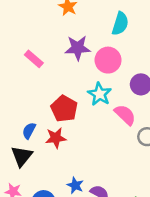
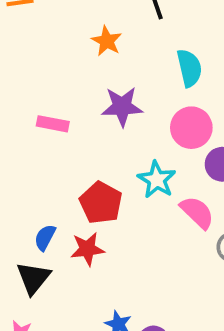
cyan semicircle: (120, 24) -> (189, 68), turned -30
pink rectangle: (34, 59) -> (53, 124), turned -30
pink circle: (108, 60) -> (191, 128), moved

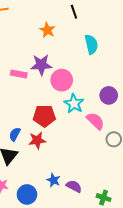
purple star: (122, 106) -> (41, 65), moved
pink circle: (191, 128) -> (62, 80), moved
red pentagon: (101, 203) -> (44, 116), turned -30

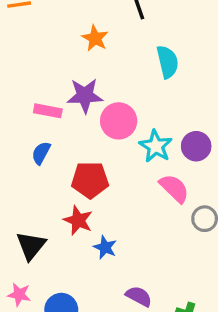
cyan star: (74, 104) -> (156, 146), moved
blue semicircle: (15, 134) -> (41, 153), moved
red star: (37, 140) -> (78, 220), turned 30
blue star: (54, 180) -> (105, 247), moved

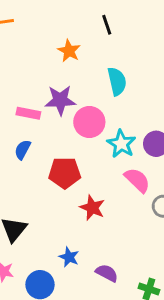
cyan semicircle: (167, 62) -> (117, 81), moved
red star: (78, 220) -> (92, 208), moved
blue star: (105, 247) -> (69, 257), moved

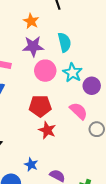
purple star: (60, 100) -> (33, 46), moved
cyan star: (121, 144) -> (73, 73), moved
red pentagon: (65, 173) -> (40, 106), moved

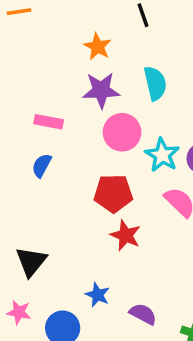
cyan star: (73, 73) -> (162, 155), moved

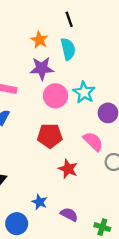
cyan semicircle: (155, 83) -> (68, 49), moved
cyan star: (162, 155) -> (84, 92), moved
red star: (126, 235) -> (68, 169), moved

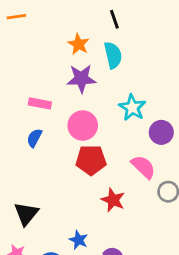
pink circle: (55, 96) -> (83, 125), moved

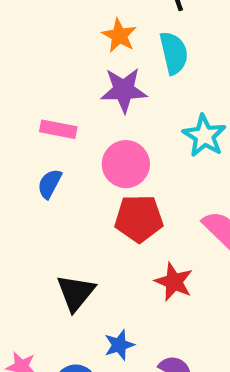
black triangle: (26, 214) -> (76, 293), moved
blue star: (79, 240) -> (119, 345), turned 30

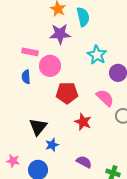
pink circle: (126, 164) -> (50, 66), moved
blue semicircle: (50, 184) -> (26, 77), turned -32
blue star: (119, 345) -> (52, 145), moved

